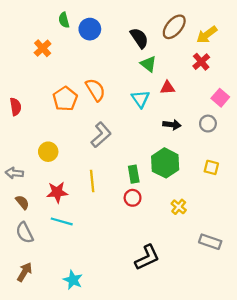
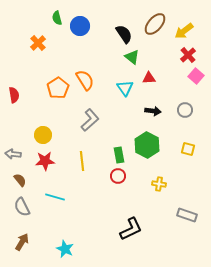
red cross: (201, 62) -> (188, 55), moved
pink square: (220, 98) -> (196, 76), moved
red star: (57, 192) -> (45, 161), moved
yellow cross: (179, 207) -> (159, 184), turned -32

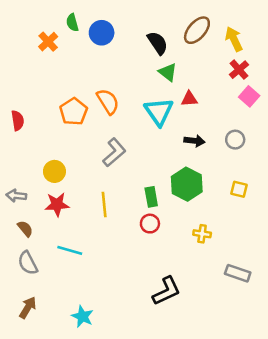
yellow arrow: (184, 31) -> (234, 39), turned 102
orange cross: (38, 43) -> (48, 42), moved
cyan triangle: (125, 88) -> (159, 112), size x1.4

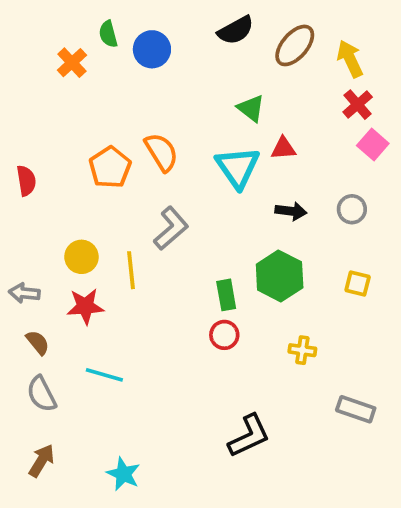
black semicircle: (158, 43) -> (236, 30), moved, turned 95
yellow line: (104, 204) -> (131, 270), moved

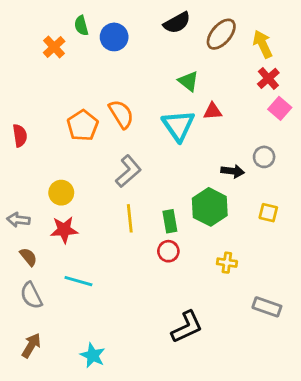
black arrow: (291, 211) -> (233, 171), moved
yellow line: (131, 270) -> (130, 218), moved

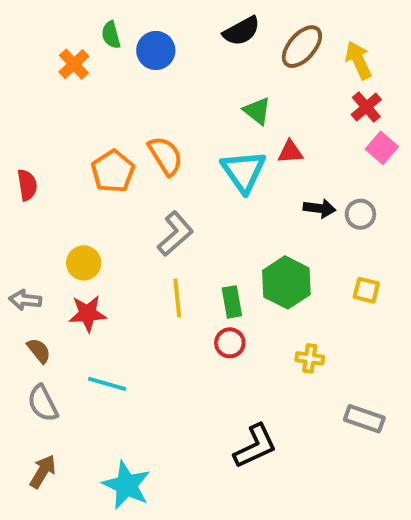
black arrow: (233, 171) -> (320, 208), moved
cyan star: (93, 355) -> (127, 485), size x1.4

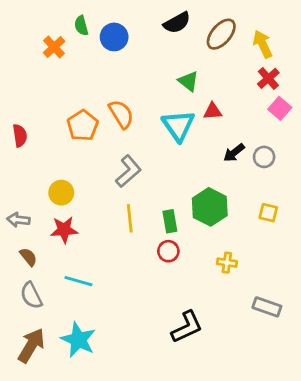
black arrow: (320, 208) -> (234, 153), turned 135
brown arrow: (43, 471) -> (31, 345), size x1.4
cyan star: (127, 485) -> (78, 340), moved

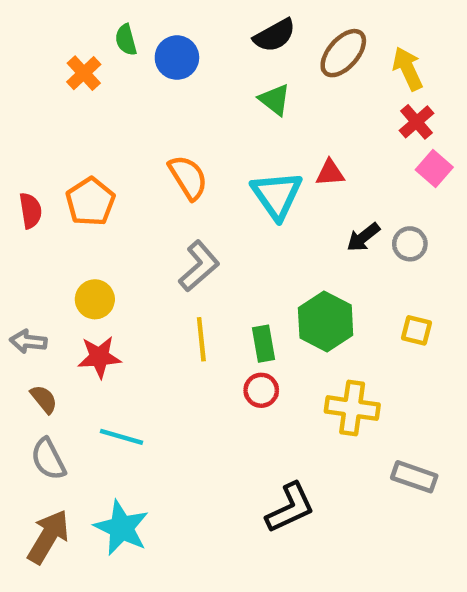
green triangle: (188, 81) -> (275, 100), moved
orange pentagon: (83, 126) -> (90, 202), moved
yellow cross: (227, 263) -> (352, 408), size x1.6

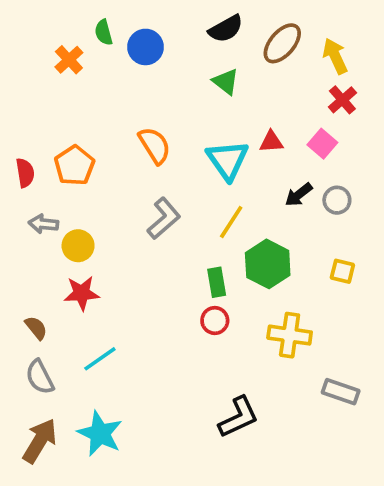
pink square: (434, 168) -> (322, 144), moved
yellow line: (201, 339) -> (231, 222), moved, turned 39
gray arrow: (28, 341) -> (43, 224), moved
cyan line: (121, 437) -> (100, 359), turned -51

